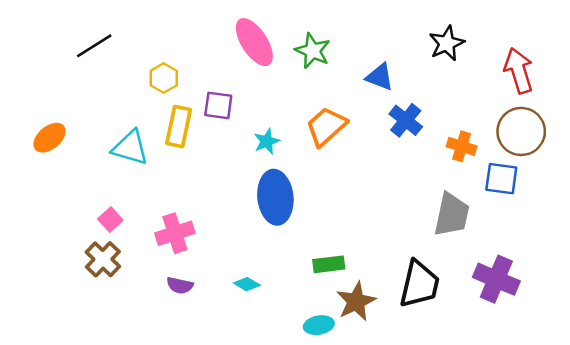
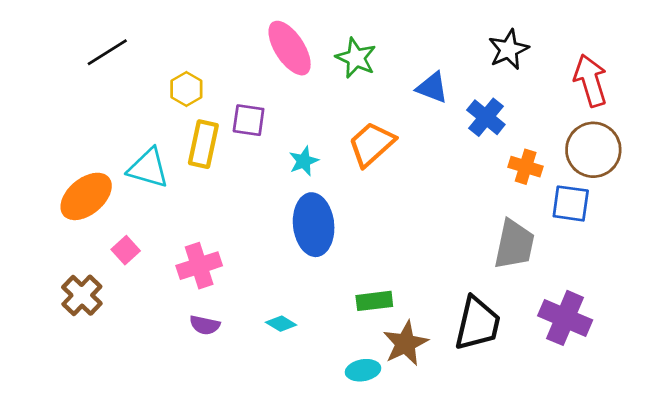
blue cross: (406, 120) -> (486, 117), moved
orange ellipse: (50, 138) -> (86, 196), moved, size x1.4
brown cross: (103, 259) -> (82, 295), moved

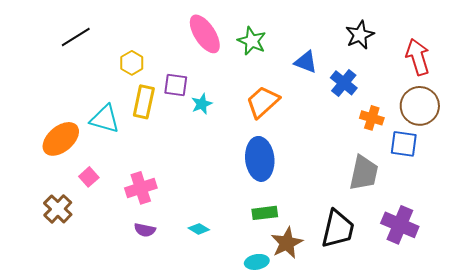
cyan star: (304, 161) -> (202, 104), moved
blue ellipse: (314, 225) -> (260, 159), moved

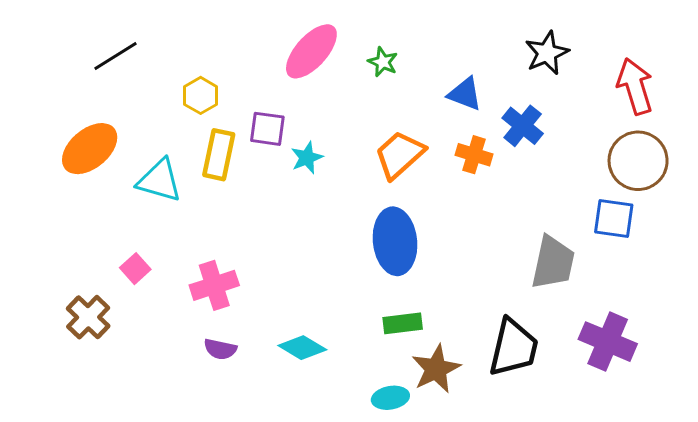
pink ellipse: (205, 34) -> (311, 51), turned 75
green star: (252, 41) -> (383, 62), size x0.7
orange cross: (372, 118) -> (474, 155), moved
orange ellipse: (61, 139) -> (90, 149), moved
cyan diamond: (199, 229) -> (302, 348), size x1.4

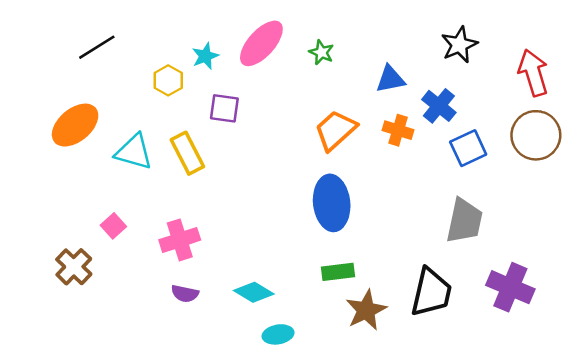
blue triangle: (465, 94) -> (390, 79), turned -32
yellow rectangle: (219, 155) -> (187, 153), moved, turned -39
cyan star: (307, 158) -> (205, 56), moved
blue square: (614, 218) -> (468, 148), moved, turned -33
cyan ellipse: (390, 398) -> (278, 334), moved

